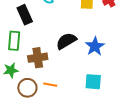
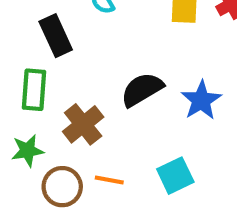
brown cross: (38, 58) -> (83, 124), turned -30
cyan square: (93, 82) -> (175, 176), moved, turned -30

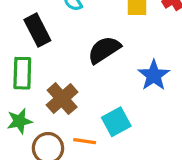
black semicircle: (142, 90) -> (104, 50), moved
cyan square: (175, 176) -> (116, 122), moved

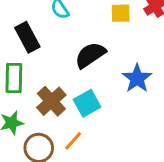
cyan square: (116, 122) -> (87, 103), moved
orange line: (85, 141) -> (73, 141), turned -55

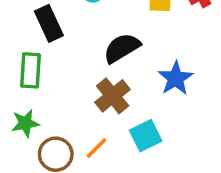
brown cross: (51, 101) -> (113, 96), moved
cyan square: (87, 103) -> (146, 136), moved

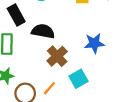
black semicircle: (122, 48) -> (43, 31), moved, turned 45
blue star: (176, 78) -> (94, 43), turned 30

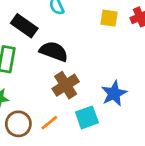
black rectangle: (16, 15) -> (24, 26), turned -36
blue star: (94, 43) -> (114, 93), moved, turned -30

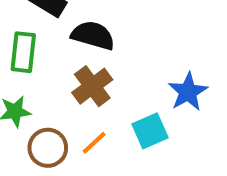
brown cross: (66, 85) -> (92, 86), moved

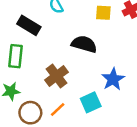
black semicircle: (93, 35) -> (84, 44), moved

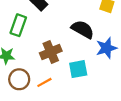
blue star: (113, 79) -> (106, 48), moved
cyan square: (91, 102) -> (78, 69), moved

